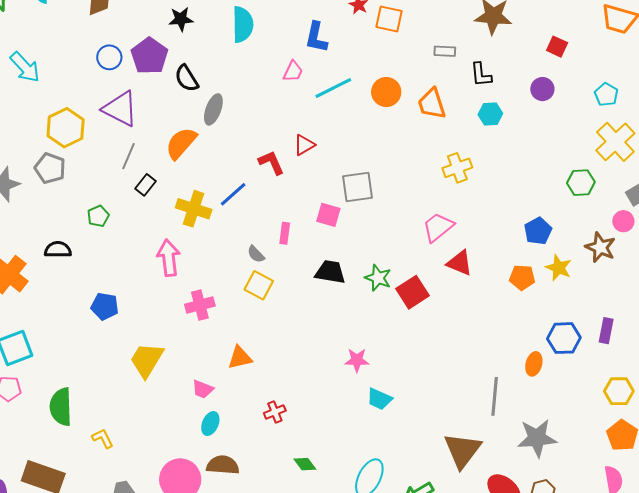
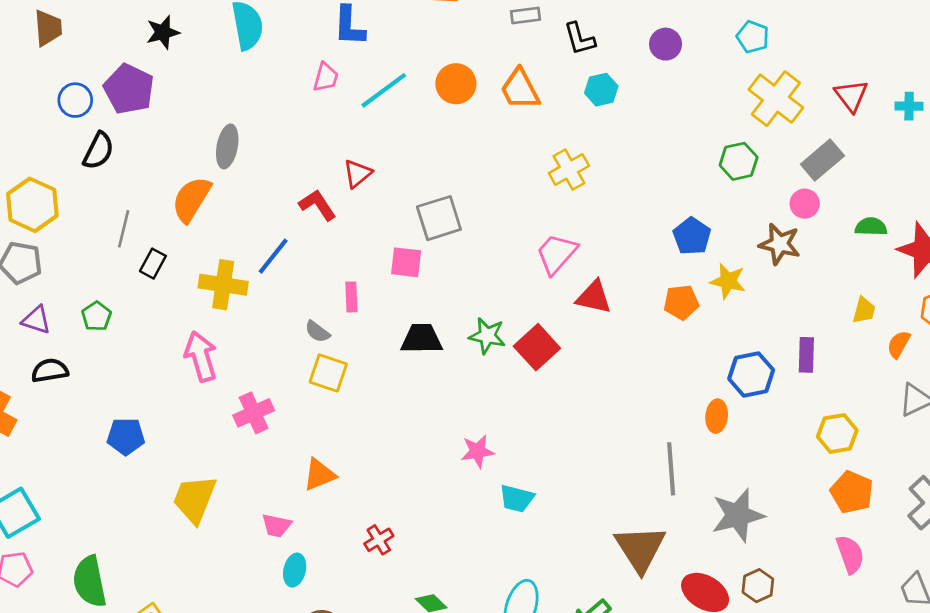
black semicircle: (187, 78) -> (98, 151), moved, turned -112
purple triangle: (120, 109) -> (36, 320), moved, size x0.6

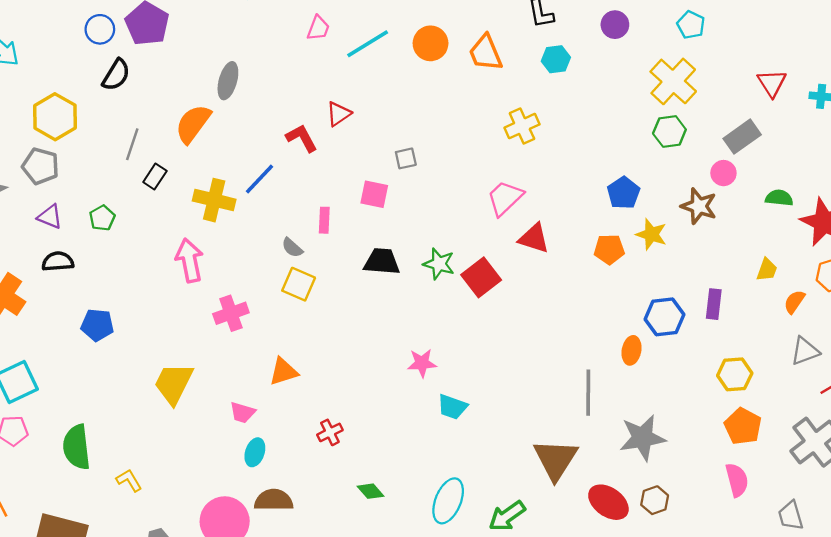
yellow cross: (776, 99) -> (673, 81), moved
gray square: (439, 218) -> (406, 158), size x0.6
blue pentagon: (126, 436) -> (97, 325), moved

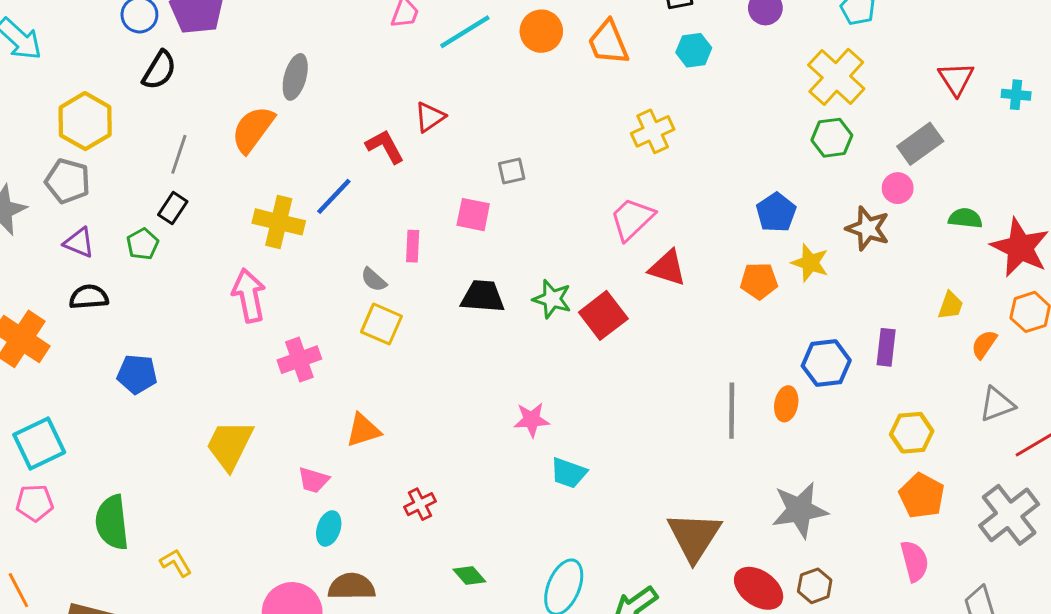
black rectangle: (155, 176) -> (173, 208), moved
gray line: (588, 393) -> (732, 411), moved

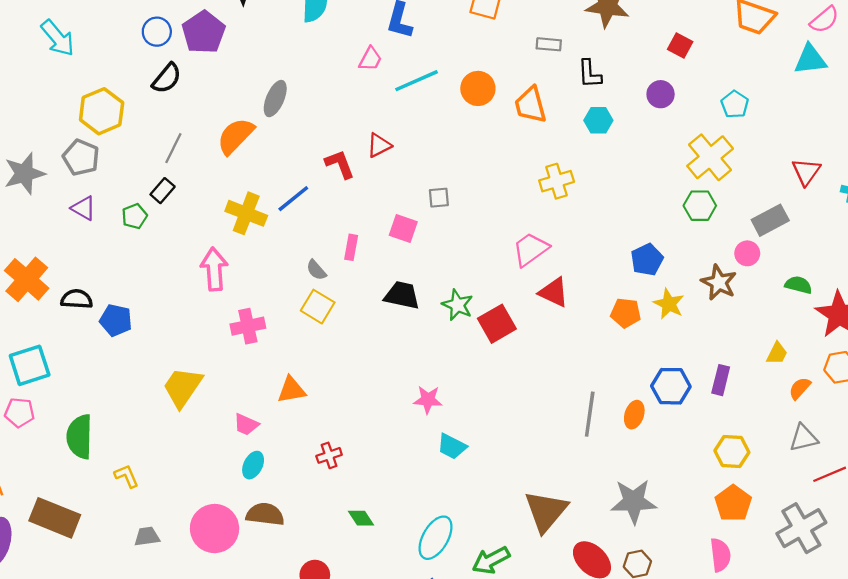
black semicircle: (89, 297) -> (77, 299), moved

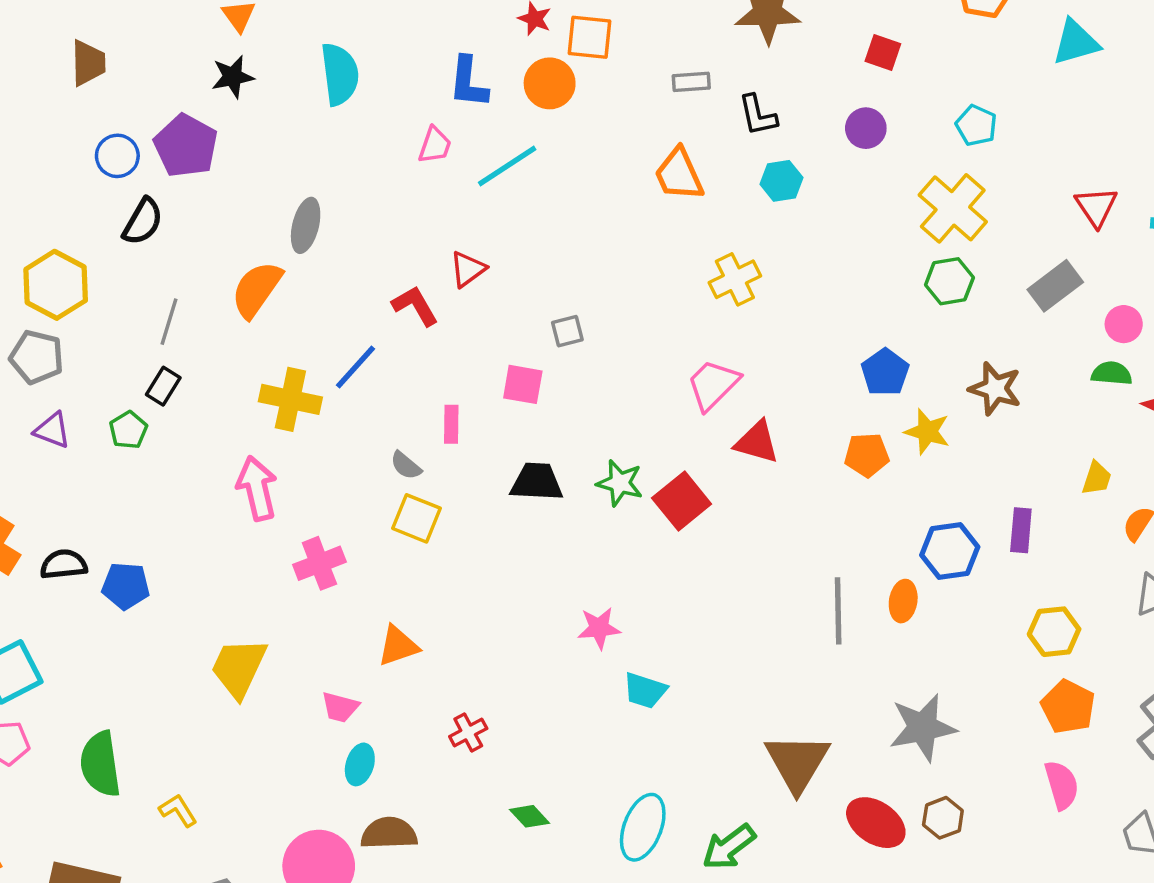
orange circle: (478, 88) -> (550, 83), moved
pink circle: (747, 253) -> (1124, 324), moved

